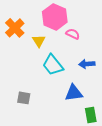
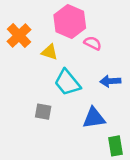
yellow triangle: (39, 41) -> (49, 52), turned -40
gray square: (24, 98) -> (43, 112), moved

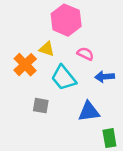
orange cross: (19, 36) -> (25, 65), moved
pink semicircle: (93, 43) -> (85, 54), moved

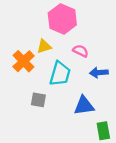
yellow triangle: (47, 49) -> (44, 46), turned -35
cyan trapezoid: (64, 78) -> (60, 74), turned -125

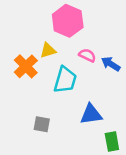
blue arrow: (99, 73) -> (111, 64), moved, turned 36
gray square: (38, 100) -> (42, 124), moved

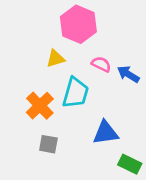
orange cross: (26, 66) -> (40, 106), moved
green rectangle: (112, 141) -> (130, 164), turned -54

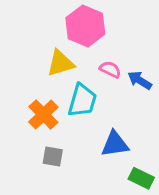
yellow triangle: (56, 59) -> (60, 63), size x1.4

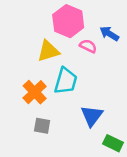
pink semicircle: (110, 69) -> (88, 46), moved
blue arrow: (140, 80) -> (109, 34), moved
blue triangle: (115, 144) -> (92, 116), turned -45

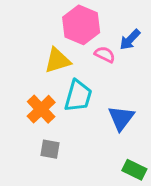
blue arrow: (109, 34) -> (130, 40), turned -78
blue triangle: (92, 116) -> (121, 118), moved

